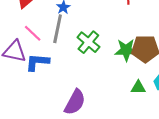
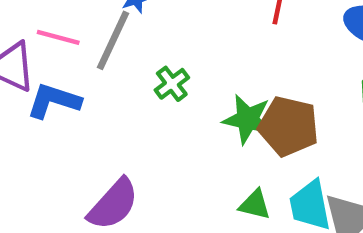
pink line: (33, 33) -> (58, 37), turned -42
green cross: (88, 42) -> (172, 84), size x0.7

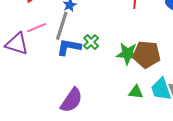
pink line: (58, 37) -> (37, 28), turned -30
blue L-shape: (54, 101) -> (69, 47), moved

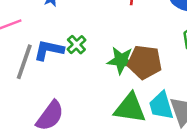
gray line: (62, 26) -> (24, 62), moved
green triangle: (136, 92) -> (130, 108), size x1.8

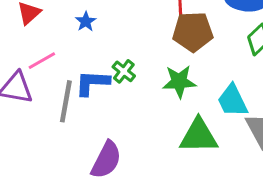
brown pentagon: (145, 62) -> (193, 32), moved
cyan trapezoid: (161, 106) -> (232, 101), moved

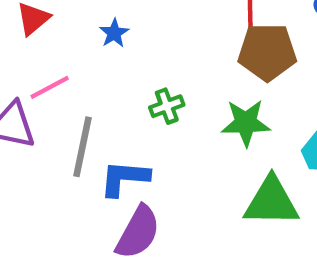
green cross: (124, 71) -> (167, 106), turned 30
blue L-shape: (92, 83) -> (124, 178), moved

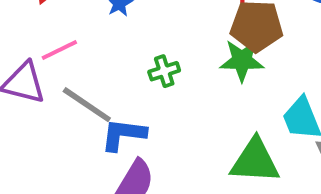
green star: (246, 123) -> (242, 60), moved
gray line: (82, 147) -> (87, 105), turned -70

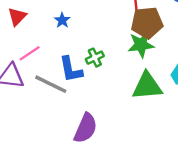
blue L-shape: (123, 135) -> (71, 69), moved, turned -100
green triangle: (255, 161) -> (147, 86), moved

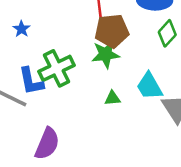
green cross: (95, 58) -> (57, 68), size x1.8
green triangle: (147, 86) -> (113, 98), size x0.5

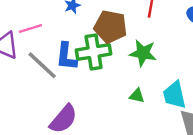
brown pentagon: (112, 31) -> (110, 27), moved

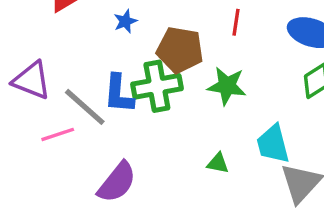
pink line: (30, 29) -> (58, 134), moved
green triangle: (137, 96) -> (218, 163), moved

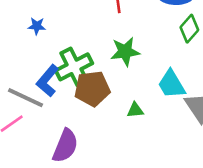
blue star: (125, 21) -> (37, 26), turned -30
brown pentagon: (180, 50) -> (92, 89), moved
blue L-shape: (119, 94) -> (48, 81), turned 52

